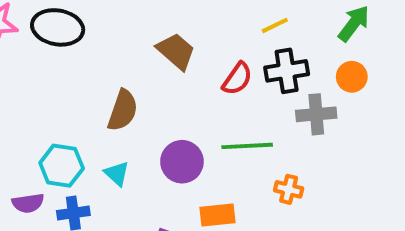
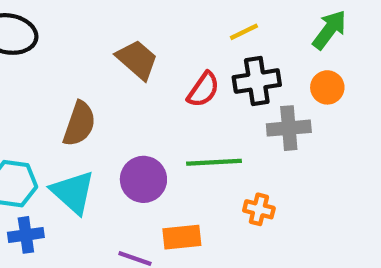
cyan triangle: (117, 174) -> (73, 192), size x1.6

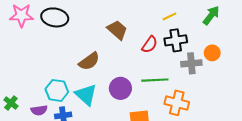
orange circle: (327, 87) -> (212, 53), moved
brown semicircle: (79, 124) -> (89, 61), turned 35
orange cross: (259, 209) -> (177, 103), size x1.6

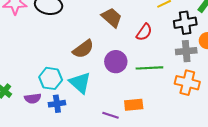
black cross: (176, 40) -> (185, 23), moved
purple circle: (120, 88) -> (116, 62), moved
orange cross: (177, 103) -> (187, 83), moved

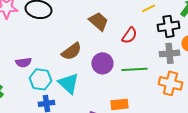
purple semicircle: (33, 98) -> (23, 62), moved

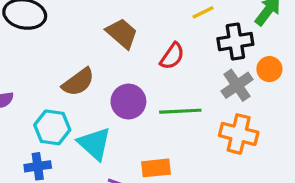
gray cross: (169, 53) -> (237, 85), turned -30
cyan hexagon: (40, 79) -> (52, 127), moved
cyan triangle: (68, 83) -> (94, 144), moved

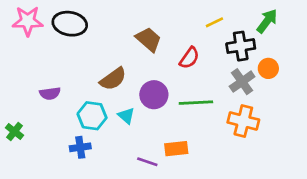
cyan triangle: (94, 144) -> (126, 116), moved, size x0.6

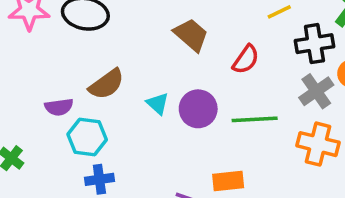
brown semicircle: (113, 79) -> (107, 84), moved
cyan hexagon: (92, 116) -> (87, 137), moved
cyan triangle: (126, 116) -> (158, 104), moved

